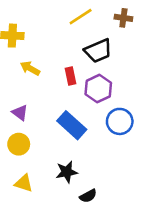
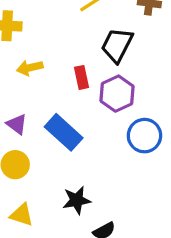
black trapezoid: (98, 51) -> (117, 45), turned 140
yellow arrow: (30, 68) -> (30, 68), turned -42
blue rectangle: (72, 125) -> (64, 132), moved

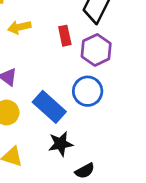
blue rectangle: (64, 132) -> (49, 107), moved
blue circle: (144, 136) -> (88, 91), moved

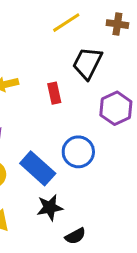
purple hexagon: (96, 50) -> (116, 108), moved

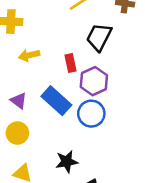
purple hexagon: (116, 108) -> (94, 81), moved
blue rectangle: (38, 168) -> (56, 101), moved

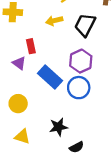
yellow arrow: (29, 55) -> (54, 21), moved
red rectangle: (71, 63) -> (31, 46), moved
purple triangle: (19, 101) -> (19, 63), moved

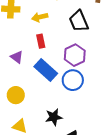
yellow arrow: (54, 21) -> (40, 17), moved
black trapezoid: (85, 25) -> (79, 21), turned -50
red rectangle: (31, 46) -> (41, 41), moved

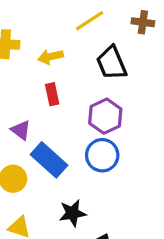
purple triangle: (17, 57) -> (21, 130), moved
blue rectangle: (46, 70) -> (49, 160), moved

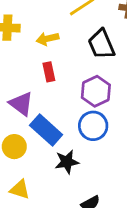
purple triangle: (21, 130) -> (21, 104), size x1.4
black star: (72, 213) -> (67, 162), moved

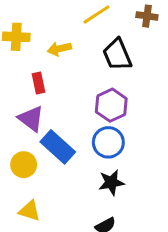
red rectangle: (49, 72) -> (38, 83), moved
black star: (67, 162) -> (111, 182), moved

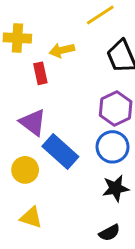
red rectangle: (38, 83) -> (40, 73), moved

